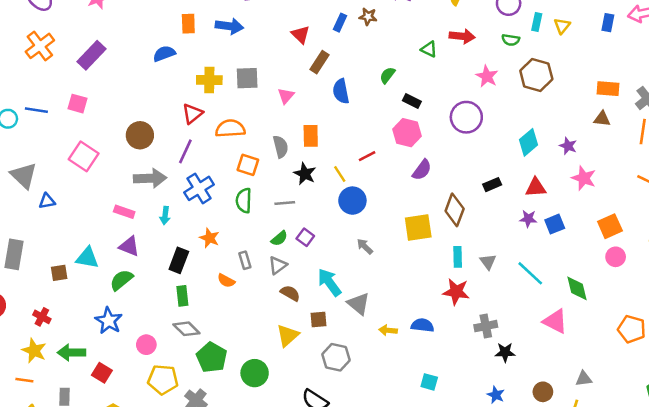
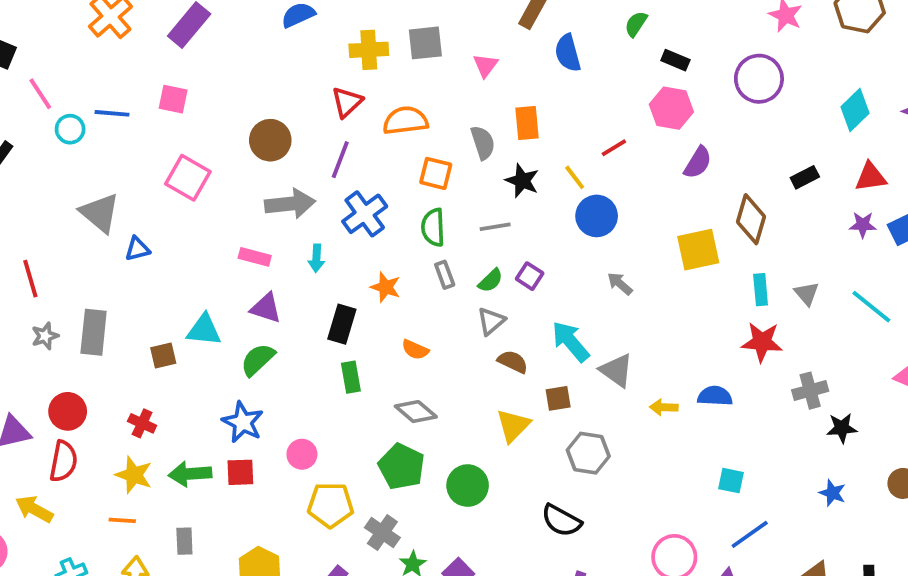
gray rectangle: (245, 260) -> (445, 275), moved
gray diamond: (186, 329) -> (416, 412), moved
red square: (102, 373) -> (240, 472), moved, turned -30

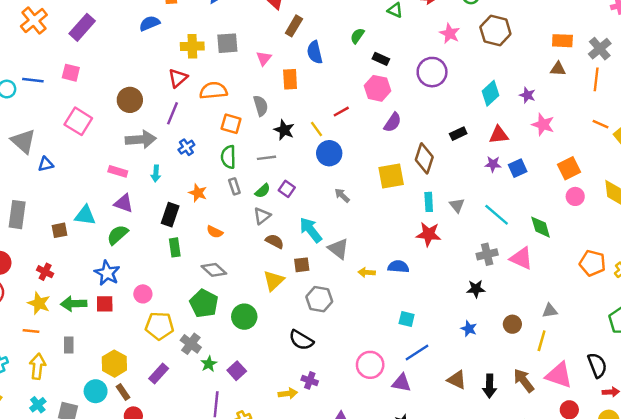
orange rectangle: (527, 123) -> (290, 79), moved
blue cross: (365, 214) -> (186, 147), size x0.6
gray cross: (810, 391) -> (487, 254), moved

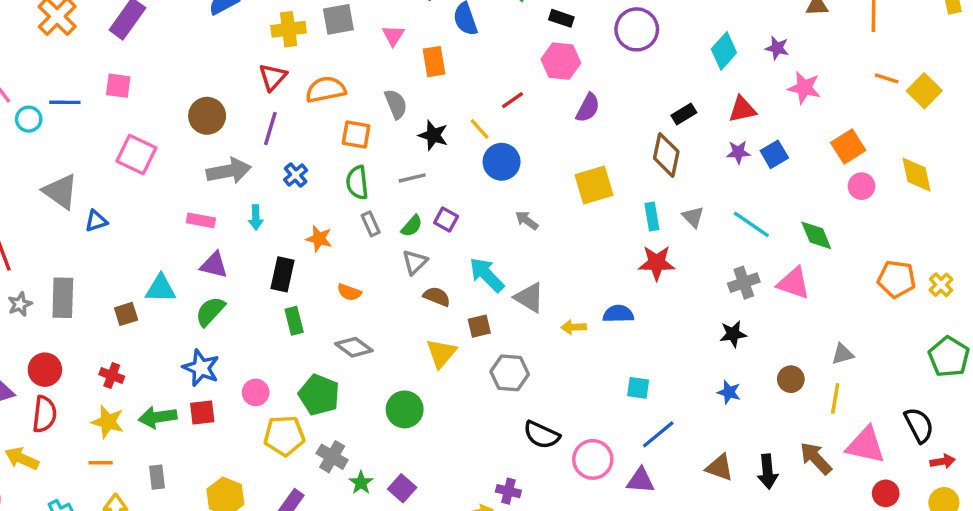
brown diamond: (424, 158) -> (666, 155), moved
green pentagon: (204, 304) -> (319, 395), moved
black semicircle: (301, 340) -> (542, 435), moved

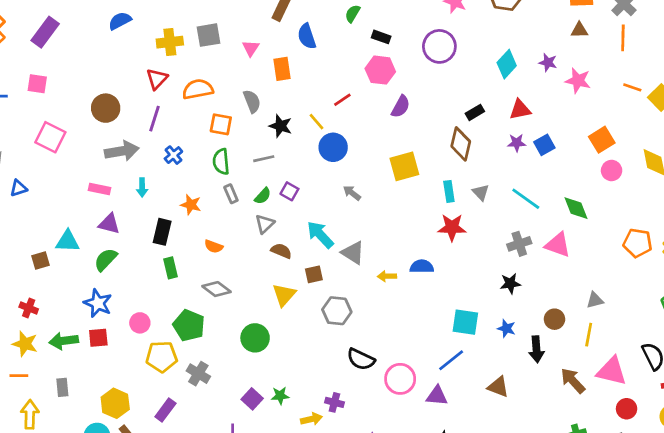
pink star: (804, 88) -> (578, 81), moved
cyan square: (638, 388) -> (465, 322), moved, size x1.5
black arrow: (768, 472) -> (536, 349), moved
green star: (361, 483) -> (280, 396), moved, turned 30

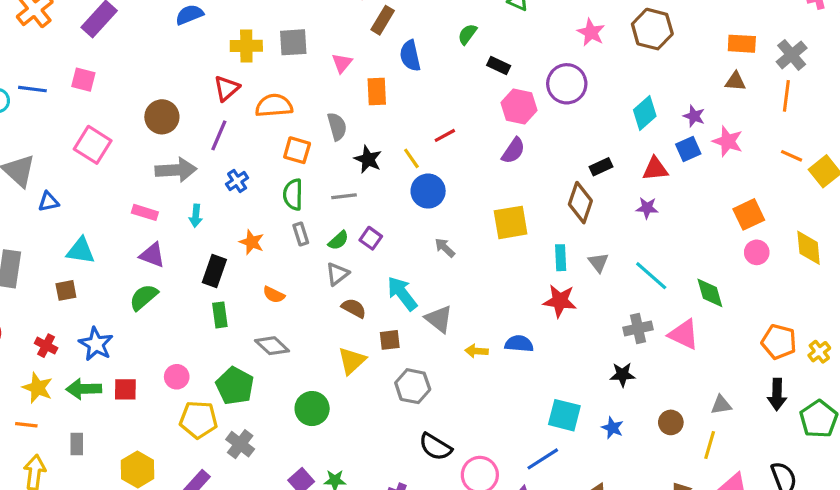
pink hexagon: (380, 70) -> (519, 107), moved
blue square: (544, 145) -> (688, 149), moved
cyan triangle: (68, 241) -> (81, 251), moved
blue star: (98, 303) -> (96, 344), moved
black arrow: (536, 349) -> (777, 394), moved

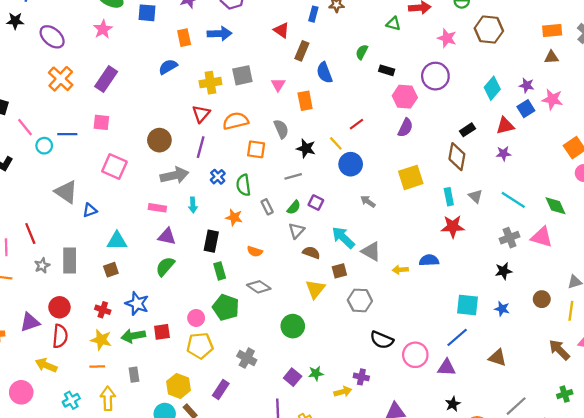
green semicircle: (293, 195) -> (243, 185), moved
green pentagon: (235, 386) -> (226, 307), moved
yellow pentagon: (198, 420) -> (200, 346), moved

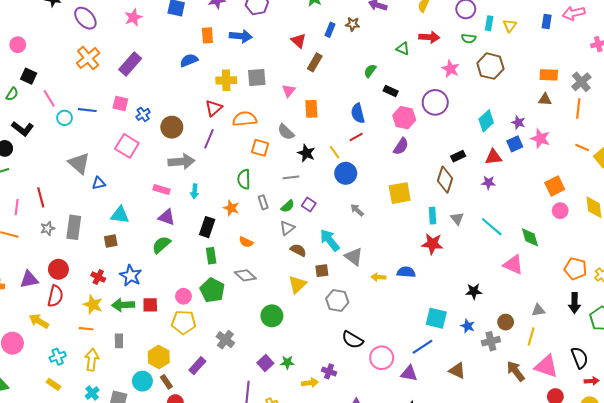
blue semicircle: (324, 73) -> (358, 113), moved
gray semicircle: (281, 129) -> (286, 132), turned 150
blue cross: (218, 177) -> (143, 114), moved
gray cross: (510, 238) -> (491, 341), moved

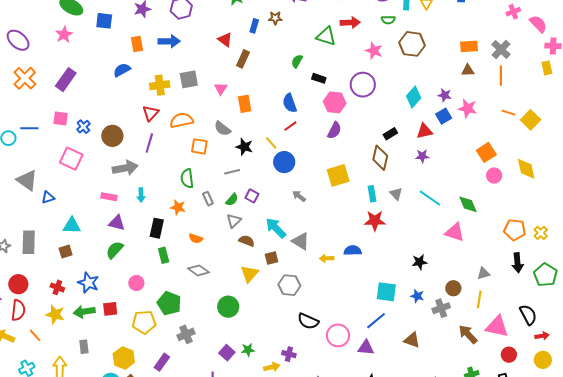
green triangle: (403, 49) -> (326, 36), size x1.5
green pentagon: (212, 290) -> (169, 303), moved
pink circle: (184, 296) -> (136, 283), moved
orange line: (86, 329) -> (35, 335), moved, turned 48
gray cross: (225, 340) -> (186, 334), turned 36

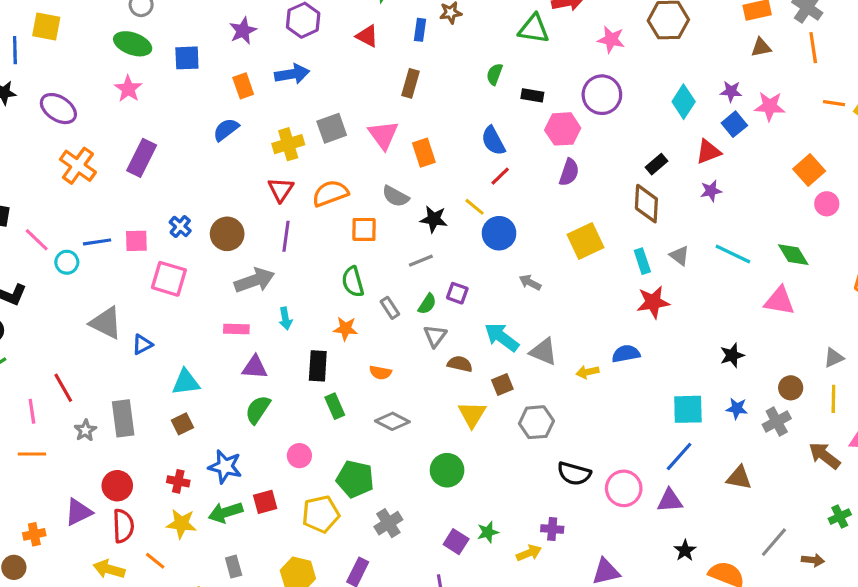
red triangle: (225, 40) -> (367, 36), moved
pink triangle: (221, 89) -> (383, 135), size x1.5
pink square: (61, 118) -> (136, 241), moved

